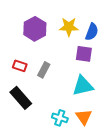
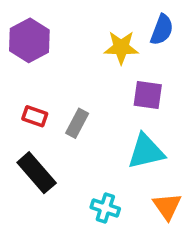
purple hexagon: (35, 29) -> (29, 40), moved
blue semicircle: (92, 32) -> (162, 30), moved
orange triangle: (84, 117) -> (167, 206), moved

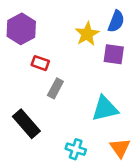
yellow star: (121, 47) -> (87, 34), turned -30
purple square: (148, 95) -> (114, 54), moved
red rectangle: (35, 116) -> (40, 63), moved

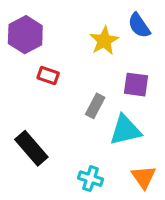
blue semicircle: (116, 21) -> (139, 25), turned 125
purple square: (114, 54) -> (136, 85), moved
gray rectangle: (55, 88) -> (95, 106), moved

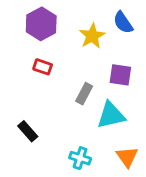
purple hexagon: (25, 35) -> (41, 24), moved
black rectangle: (31, 148) -> (28, 131), size x0.7

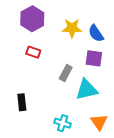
blue semicircle: (123, 23) -> (96, 33), moved
yellow star: (92, 36) -> (72, 28), turned 30
black rectangle: (28, 131) -> (22, 102), turned 35

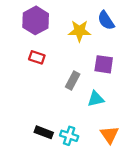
blue semicircle: (96, 33) -> (106, 20), moved
cyan triangle: (87, 90) -> (96, 99), size x0.7
black rectangle: (22, 102) -> (44, 132), moved, turned -63

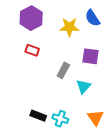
cyan triangle: (96, 99) -> (83, 86), turned -35

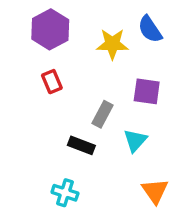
red rectangle: (32, 50) -> (52, 82), turned 48
black rectangle: (38, 116) -> (81, 145), moved
cyan cross: (60, 119) -> (65, 193), moved

